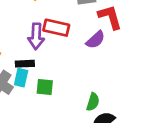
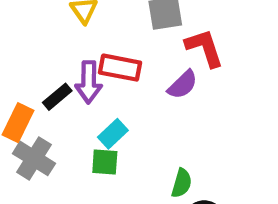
black rectangle: (25, 64) -> (57, 97), moved, turned -36
cyan rectangle: (21, 78) -> (113, 134), moved, turned 36

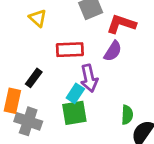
red L-shape: (205, 48) -> (121, 24), turned -40
purple arrow: (89, 82) -> (89, 78), moved
green square: (105, 162) -> (74, 113), size x1.4

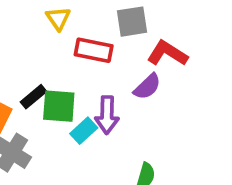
red rectangle: (70, 50) -> (94, 50), moved
green square: (74, 113) -> (59, 106), moved

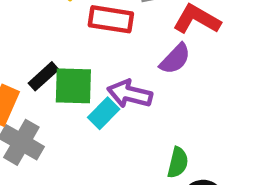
purple arrow: (107, 115) -> (130, 94), turned 105

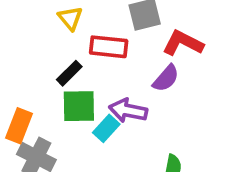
black rectangle: (44, 76) -> (69, 73), moved

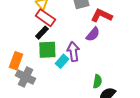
red rectangle: (109, 47) -> (45, 18), moved, turned 30
purple arrow: (128, 111) -> (73, 52), turned 72

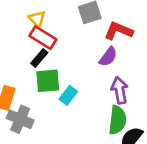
purple arrow: (73, 52) -> (120, 90), moved
green semicircle: (97, 81) -> (117, 120), size x1.5

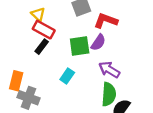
green square: (48, 81) -> (80, 46), moved
purple arrow: (120, 90) -> (109, 70), turned -45

